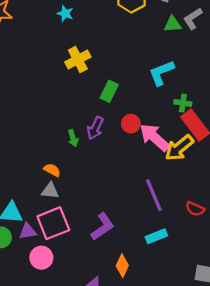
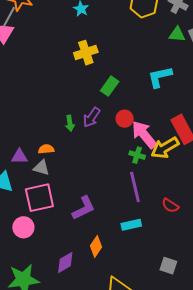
green cross: (183, 103) -> (137, 155), moved
orange semicircle: (52, 170) -> (46, 149), turned -42
purple triangle: (28, 231) -> (19, 157), moved

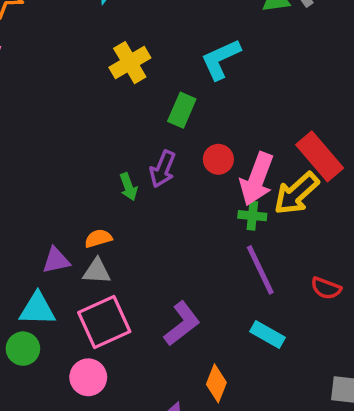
cyan L-shape: (160, 77) -> (221, 59), moved
pink arrow: (144, 135) -> (257, 179), turned -108
cyan rectangle: (131, 225) -> (268, 334), turned 54

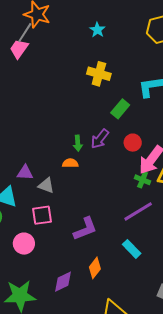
yellow cross: (130, 63) -> (99, 74), turned 30
orange semicircle: (98, 238) -> (70, 163), moved
purple line: (260, 270) -> (138, 211), turned 68
pink square: (104, 322) -> (42, 215), size x0.7

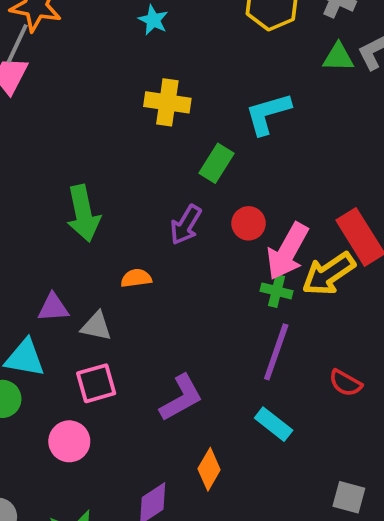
green arrow: (78, 143) -> (83, 213), moved, size x1.8
purple line: (138, 211) -> (276, 352), turned -32

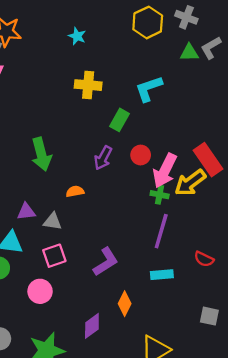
red semicircle: (345, 383) -> (204, 259), moved
cyan rectangle: (274, 424) -> (162, 275), turned -40

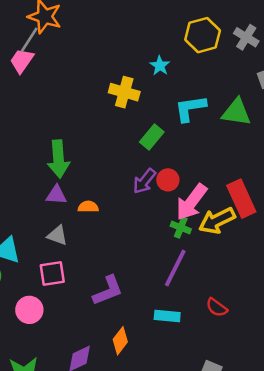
cyan star: (77, 36) -> (160, 66), moved
green triangle: (189, 53) -> (236, 112), moved, size x1.4
purple arrow: (103, 158) -> (144, 181), moved
purple triangle: (26, 212) -> (56, 195), moved

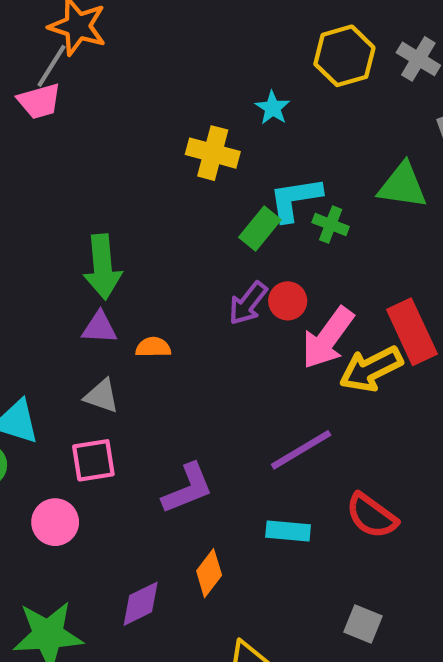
pink trapezoid: (22, 61) -> (39, 101), turned -140
cyan L-shape: (190, 108) -> (295, 199), moved
green cross: (181, 227) -> (331, 225), moved
purple line: (175, 268) -> (301, 450), turned 33
red semicircle: (217, 307) -> (372, 516), size x1.4

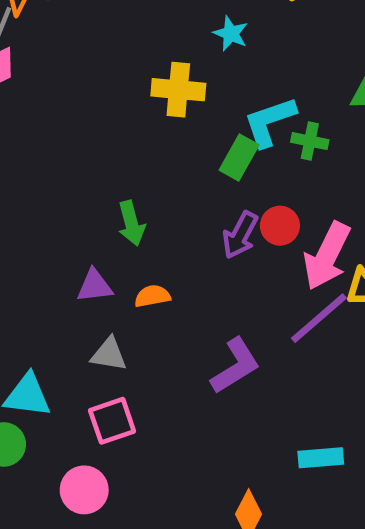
green arrow: (103, 267) -> (131, 223), moved, size x0.7
purple line: (301, 450) -> (319, 318), moved
purple L-shape: (188, 489) -> (235, 366), moved

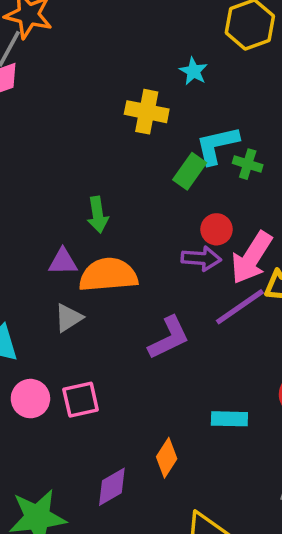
purple arrow: (240, 235) -> (201, 258), moved, turned -120
orange semicircle: (152, 296) -> (108, 275), size x2.0
gray triangle: (109, 354) -> (68, 318), turned -48
pink square: (112, 421) -> (81, 400), moved
pink circle: (84, 490) -> (30, 399), moved

